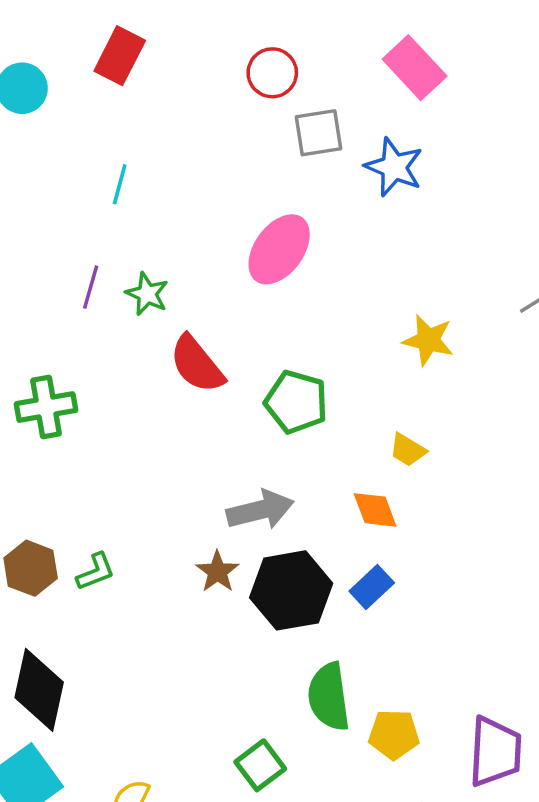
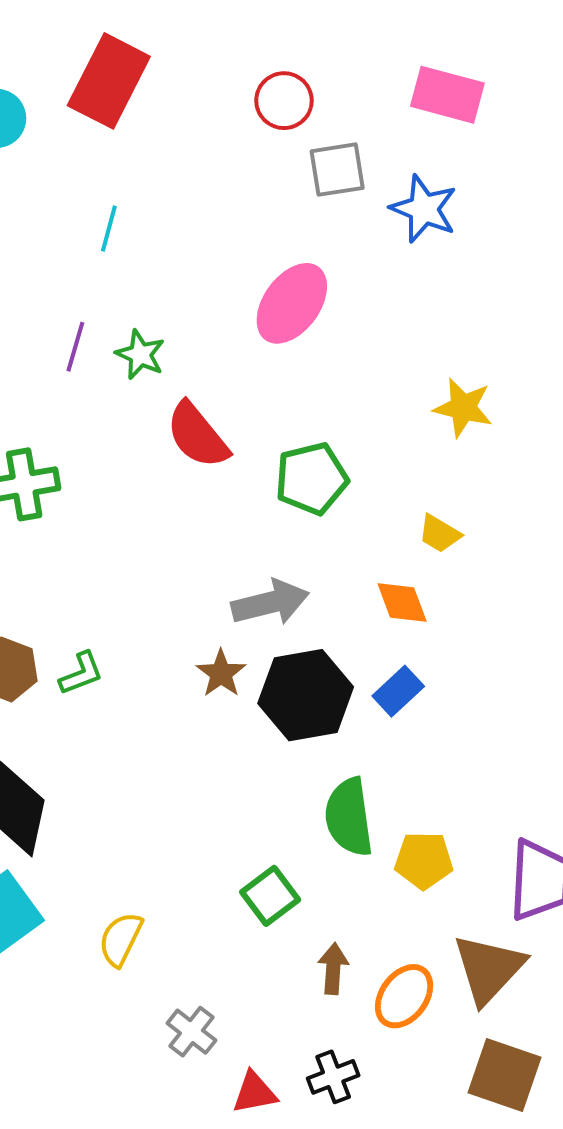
red rectangle: (120, 56) -> (109, 81), size x1.4
pink rectangle: (415, 68) -> (447, 95), turned -32
green pentagon: (296, 402) -> (312, 479), turned -30

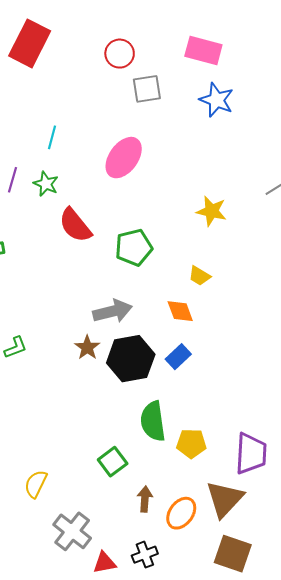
blue star: (424, 209) -> (217, 100), moved
cyan line: (109, 229) -> (52, 137), moved
gray cross: (191, 1032) -> (72, 531), size x1.5

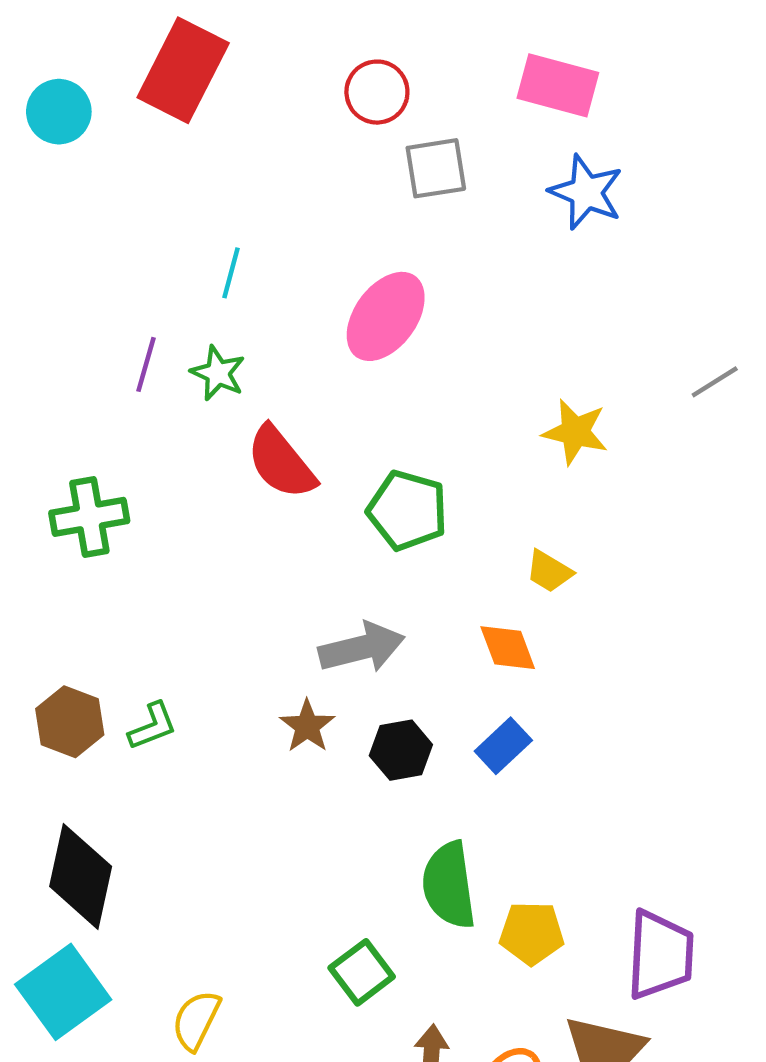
green pentagon: (134, 248) -> (407, 510), turned 30
black hexagon: (131, 359) -> (401, 750), size x0.6

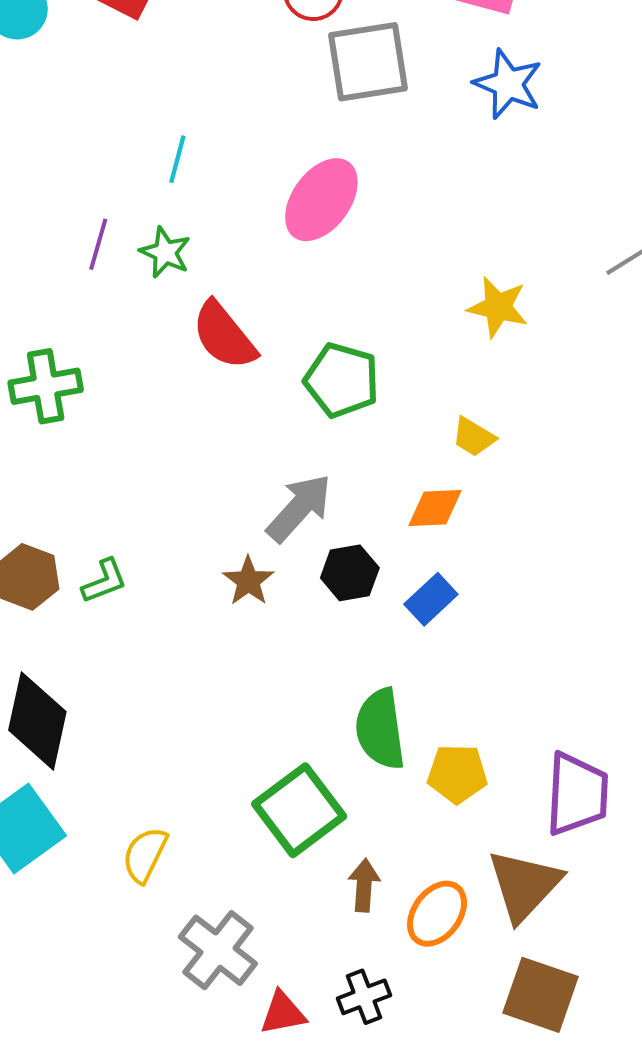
gray square: (436, 168) -> (368, 62), size x1.4
gray arrow: (362, 648) -> (299, 508), turned -34
orange diamond: (508, 648) -> (435, 508), turned -72
black hexagon: (401, 750) -> (350, 573), moved
green square: (362, 972) -> (299, 810), size x1.5

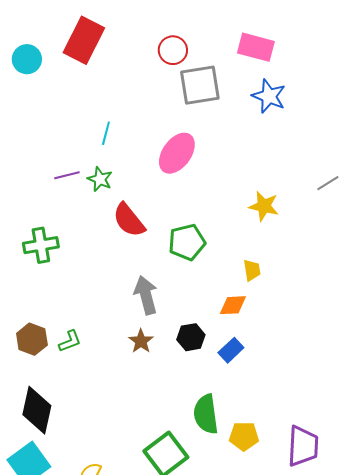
purple line: (98, 244) -> (67, 175), turned 60
green pentagon: (342, 380) -> (187, 242), turned -30
yellow trapezoid: (474, 437) -> (252, 270), turned -130
gray arrow: (299, 508) -> (146, 295), moved, turned -57

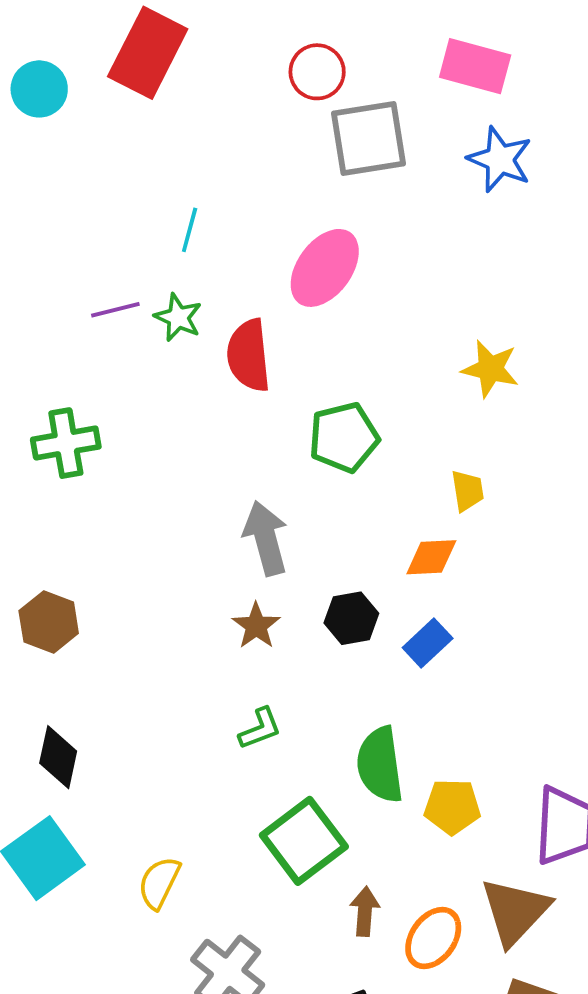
red semicircle: (129, 220) -> (249, 355), moved, turned 33
green L-shape: (70, 341) -> (260, 729), moved
black diamond: (37, 410) -> (58, 757), size x0.7

